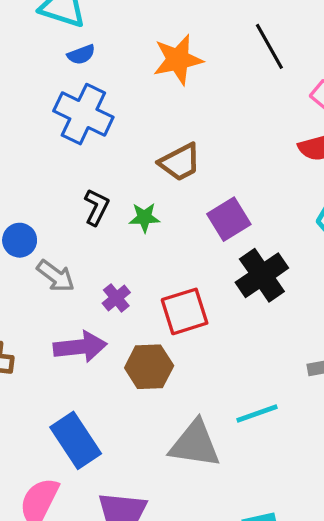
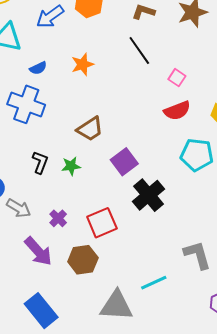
blue semicircle: (81, 55) -> (38, 68), moved
orange star: (178, 60) -> (82, 64), size x0.7
purple arrow: (80, 347) -> (38, 251), turned 60

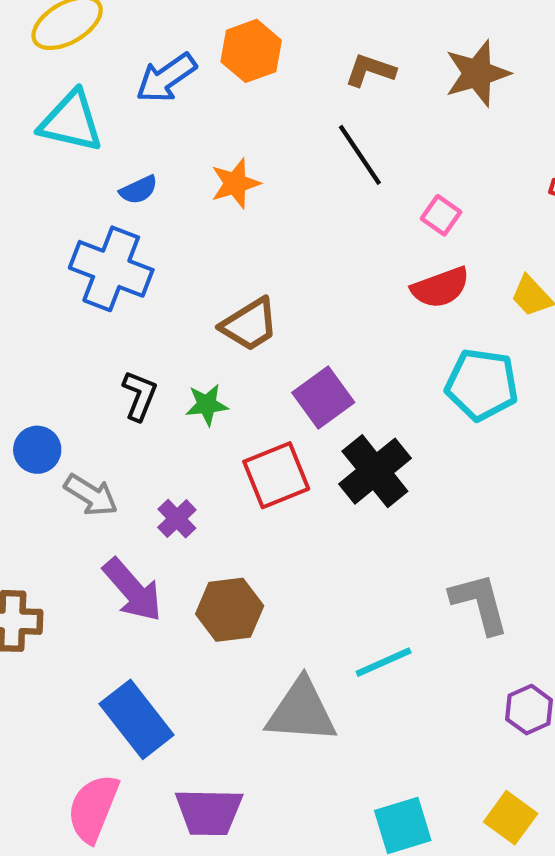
red square: (102, 223) -> (276, 475), moved

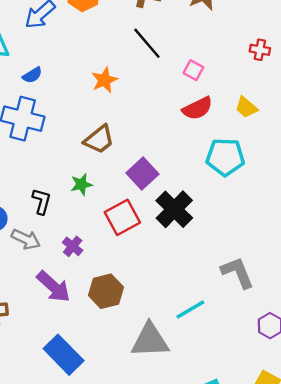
orange star: (235, 183) -> (105, 80), moved
black L-shape: (140, 396) -> (42, 201), moved

